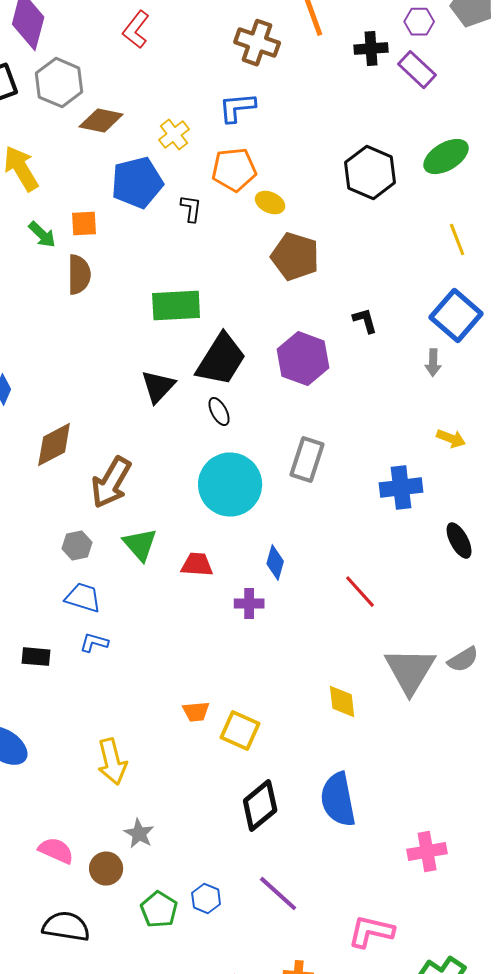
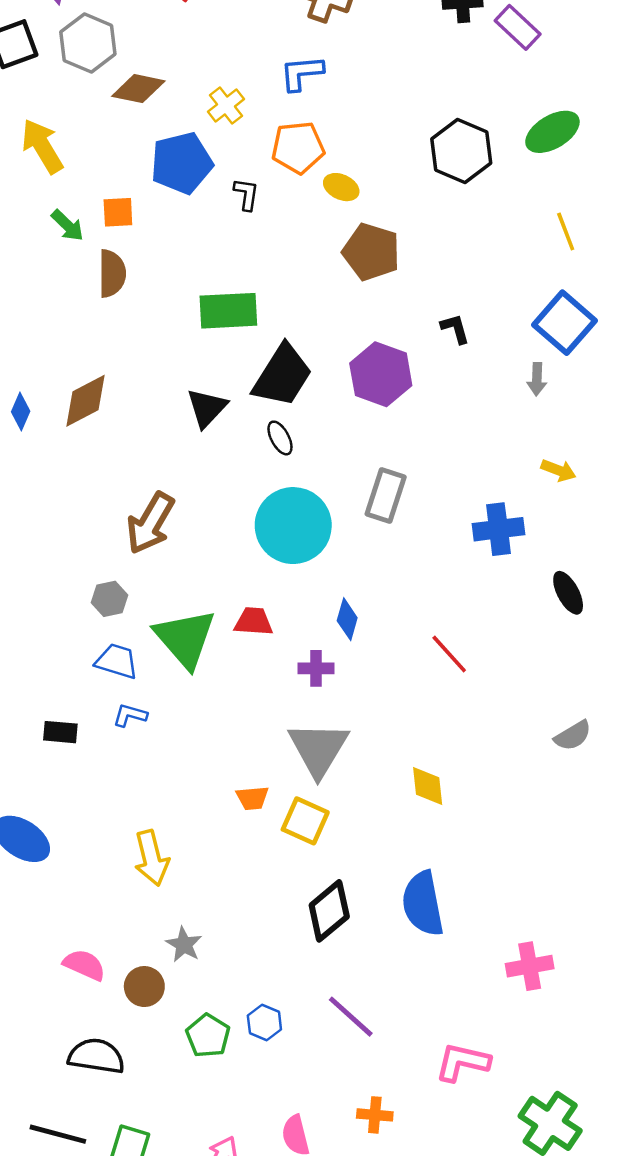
brown diamond: (54, 445) -> (86, 401), moved
green triangle: (140, 545) -> (185, 638), moved, size x1.5
gray triangle: (410, 671) -> (318, 749), moved

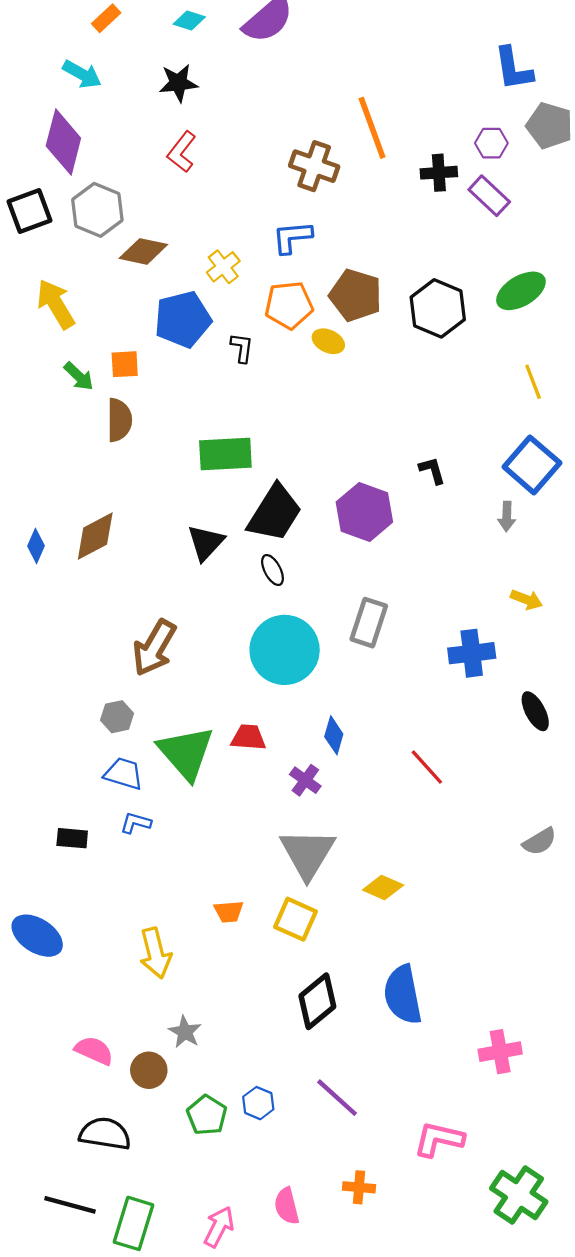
brown pentagon: (371, 252) -> (356, 295), moved
purple cross: (316, 668) -> (305, 780), turned 36
yellow diamond: (428, 786) -> (383, 887), moved, turned -60
orange trapezoid: (252, 798) -> (229, 912), moved

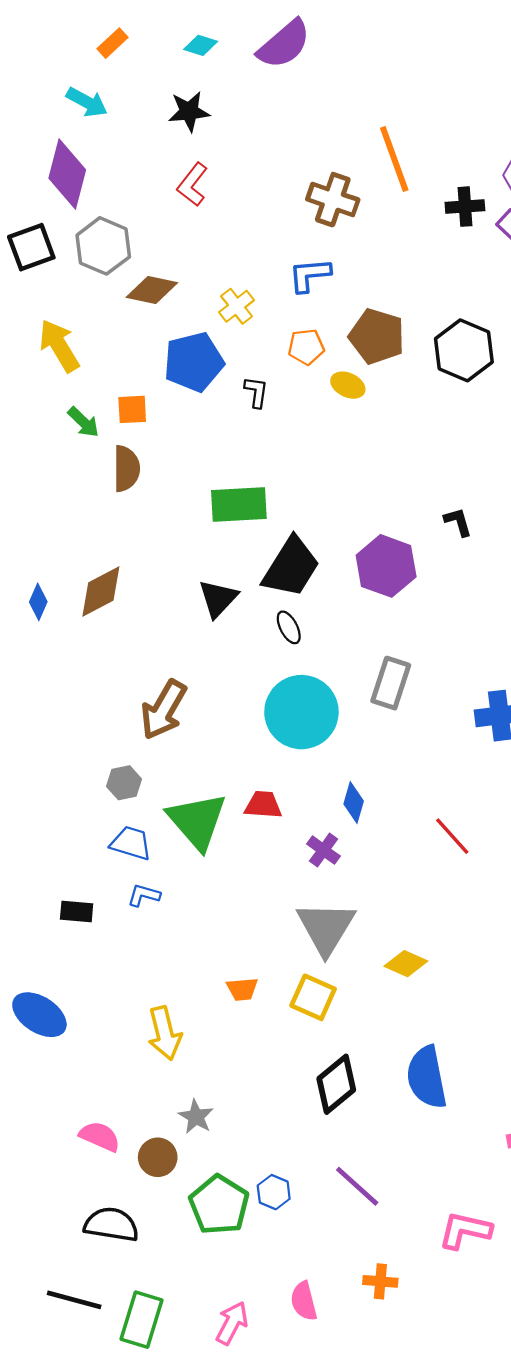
orange pentagon: (289, 305) -> (306, 347), size x0.7
green pentagon: (207, 1115) -> (219, 1205), size x1.4

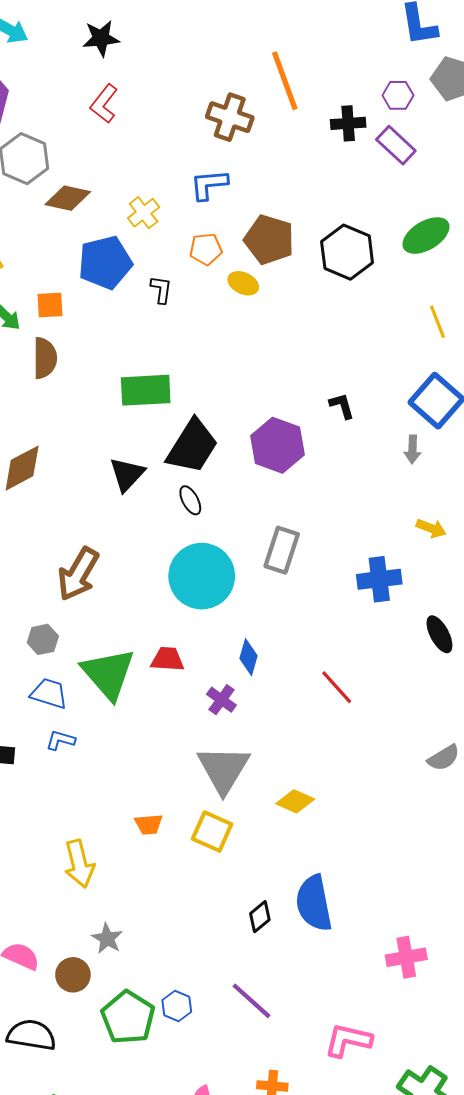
black diamond: (336, 1084) -> (260, 917), moved, size x0.6

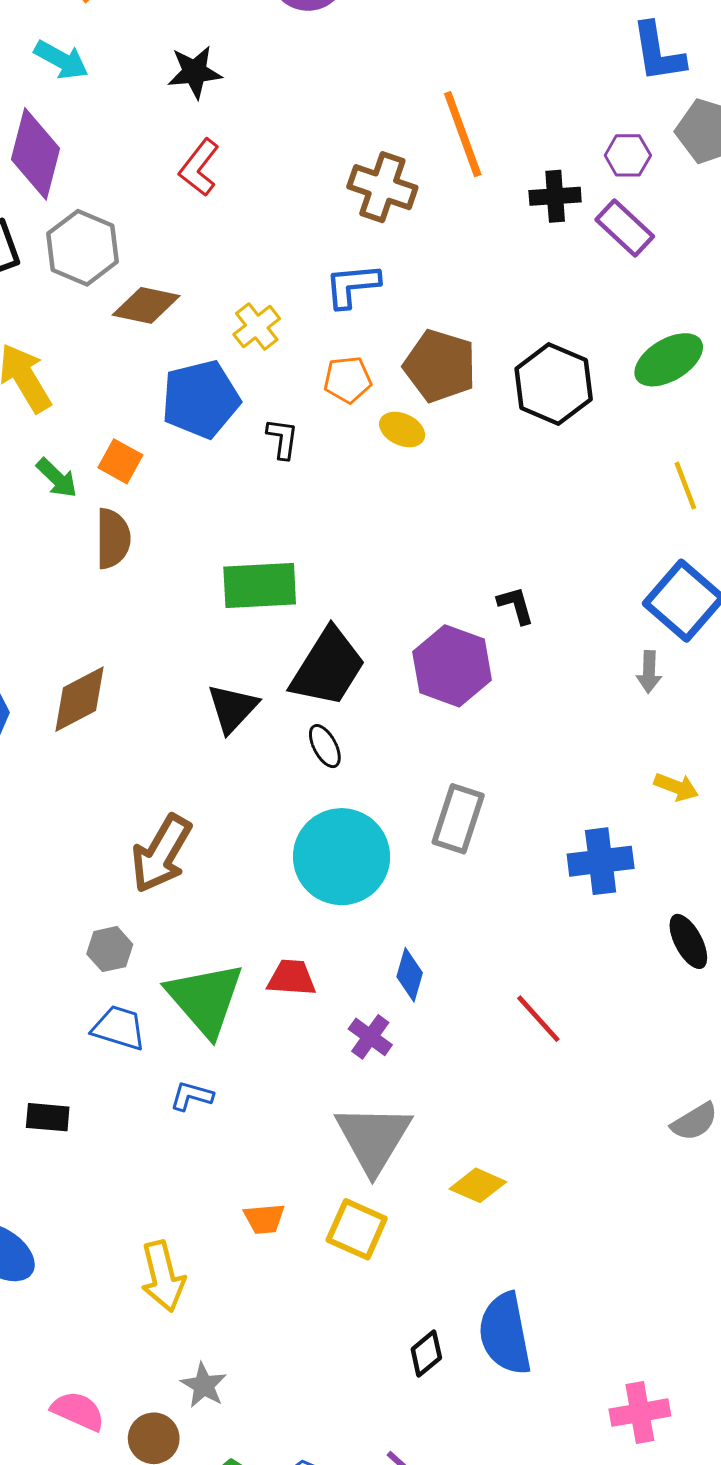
orange square: (50, 305) -> (120, 461), turned 32
black L-shape: (342, 406) -> (516, 605), moved
blue L-shape: (60, 740) -> (192, 1096), moved

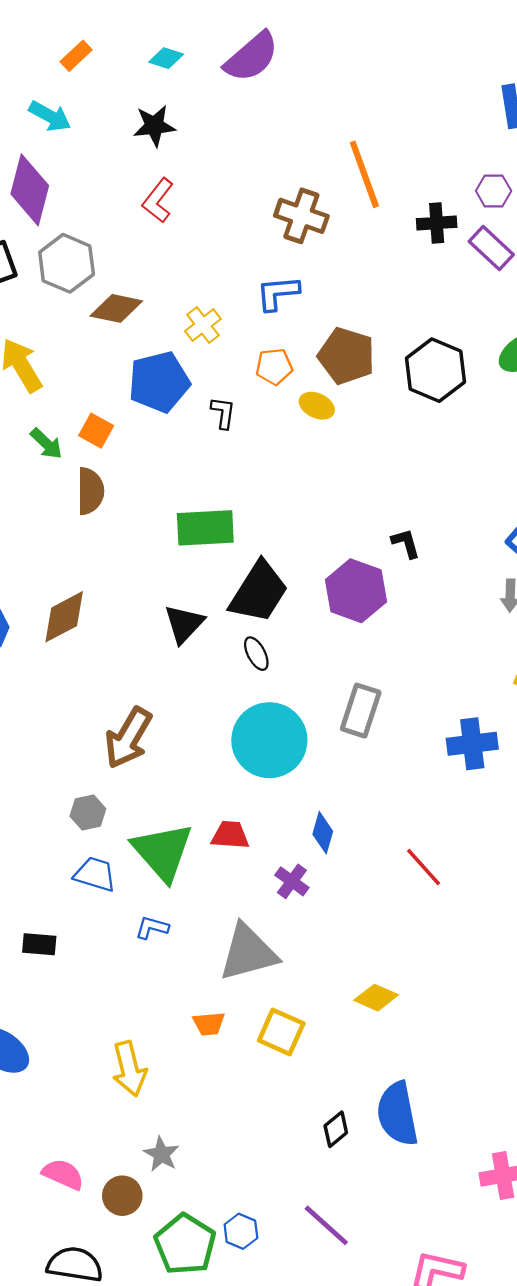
gray triangle: (373, 1138) -> (248, 953), moved, turned 44

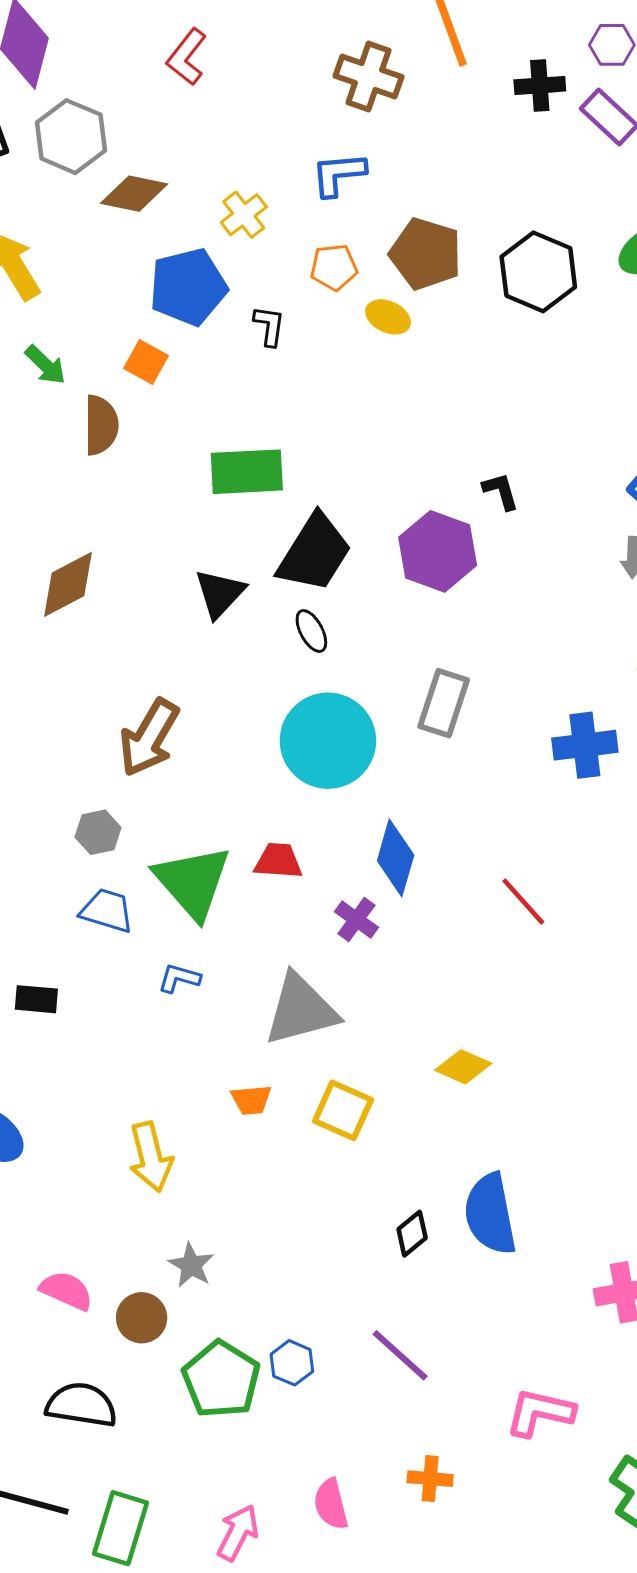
orange square: (96, 431) -> (146, 362), moved
blue diamond: (323, 833) -> (396, 858), size x1.4

